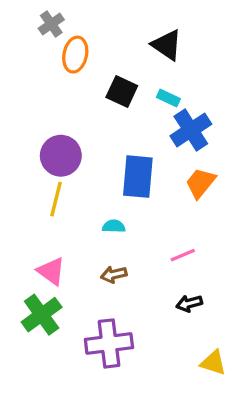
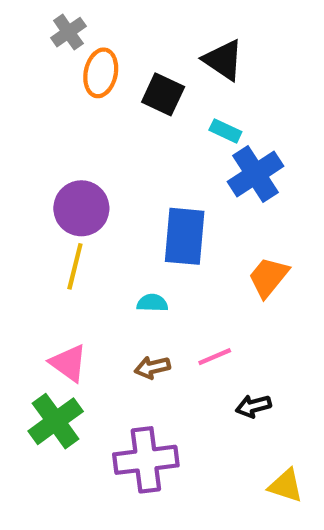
black square: (122, 91) -> (163, 94), moved
orange trapezoid: (200, 183) -> (268, 277), moved
pink line: (183, 255) -> (215, 357), moved

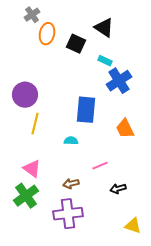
purple circle: (81, 208) -> (25, 95), moved
orange trapezoid: (268, 277) -> (125, 129), turned -65
brown arrow: (152, 367) -> (71, 184), moved

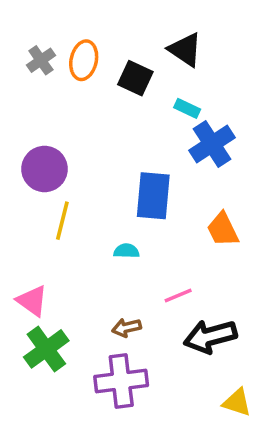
gray cross: (32, 15) -> (41, 60), moved
pink triangle: (32, 169) -> (32, 301), moved
black arrow: (118, 189) -> (210, 336), size x1.8

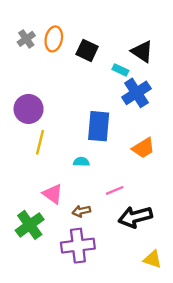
black triangle: (185, 50) -> (142, 52), moved
orange trapezoid: (223, 230) -> (143, 148), turned -95
pink triangle: (32, 301) -> (53, 194), moved

